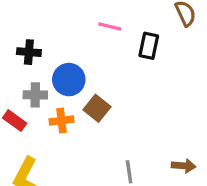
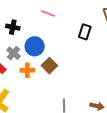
pink line: (110, 27) -> (48, 13), moved
gray cross: (35, 95) -> (14, 53), turned 32

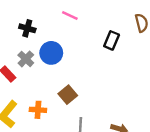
brown square: (49, 66) -> (68, 95), moved
orange cross: (27, 70) -> (38, 110), moved

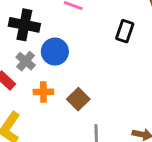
black cross: (27, 28) -> (24, 25), size x1.5
orange cross: (38, 110) -> (43, 92), moved

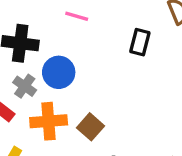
orange cross: (43, 92) -> (49, 121), size x1.5

